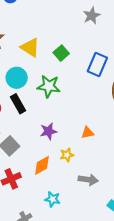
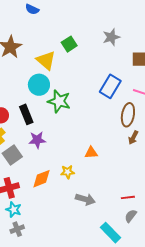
green square: (61, 53) -> (69, 44), moved
cyan circle: (17, 78) -> (39, 85), moved
purple star: (48, 131) -> (37, 140), moved
cyan star: (53, 199) -> (14, 210), moved

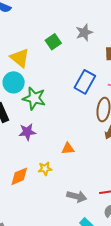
green square: (69, 44) -> (53, 42), moved
purple star: (37, 140) -> (27, 132), moved
gray arrow: (85, 199) -> (77, 196), moved

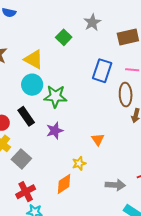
orange triangle: (68, 149) -> (98, 139), turned -48
orange diamond: (19, 176) -> (64, 184), moved

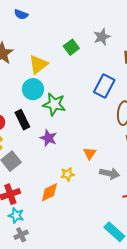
yellow triangle: (34, 59) -> (38, 64), turned 45
purple star: (55, 131) -> (48, 138), turned 30
gray arrow: (115, 185) -> (110, 173), moved

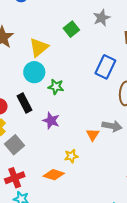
green star: (54, 104) -> (56, 87), size x0.7
gray arrow: (110, 173) -> (112, 126), moved
orange diamond: (49, 192) -> (54, 175), turned 45

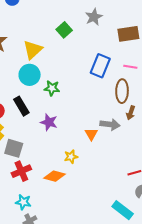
gray square: (14, 145) -> (14, 148), turned -30
red cross: (15, 178) -> (21, 171), moved

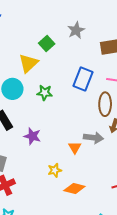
yellow triangle: (33, 50) -> (28, 63), moved
green star: (52, 88) -> (45, 93), moved
orange diamond: (55, 176) -> (74, 188), moved

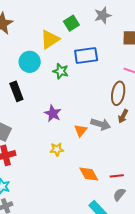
blue rectangle: (83, 79) -> (86, 56), moved, turned 50
purple star: (32, 136) -> (53, 113), moved
orange diamond: (74, 188) -> (89, 174), moved, turned 35

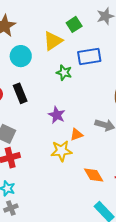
cyan circle: (30, 62) -> (21, 56), moved
orange triangle: (81, 130) -> (76, 135), moved, turned 32
yellow star: (57, 149) -> (61, 151), size x1.5

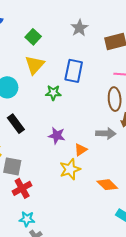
green square: (74, 24) -> (33, 37), moved
blue rectangle: (89, 57) -> (74, 71), turned -55

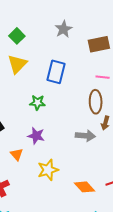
green star: (53, 93) -> (37, 103), moved
orange triangle: (81, 150) -> (17, 154), moved, turned -40

